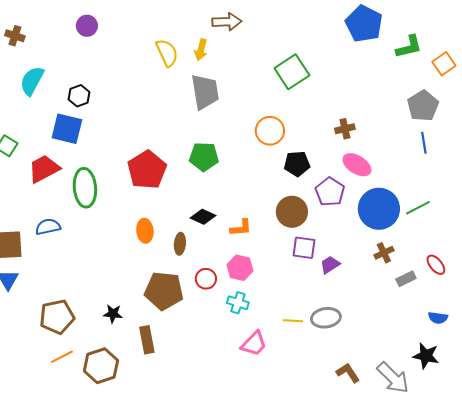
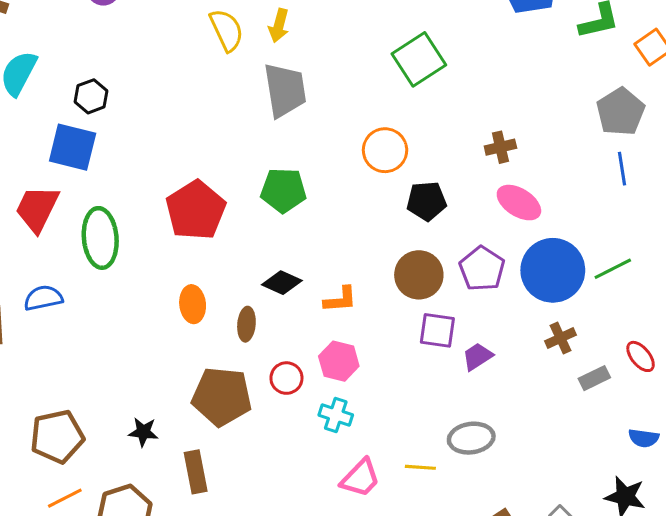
red trapezoid: (44, 169) -> (37, 209), turned -36
purple pentagon: (330, 192) -> (482, 269), moved
yellow line: (293, 321) -> (420, 467), moved

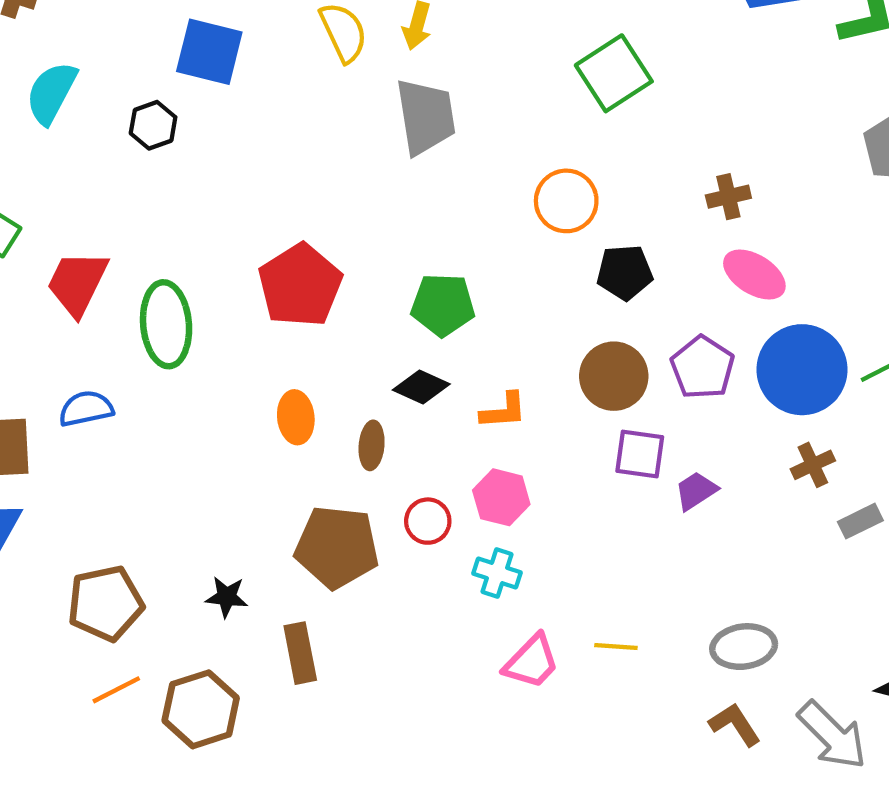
blue square: (73, 147) -> (209, 52), moved
green pentagon: (283, 190) -> (443, 305), moved
gray ellipse: (471, 438) -> (744, 647), moved

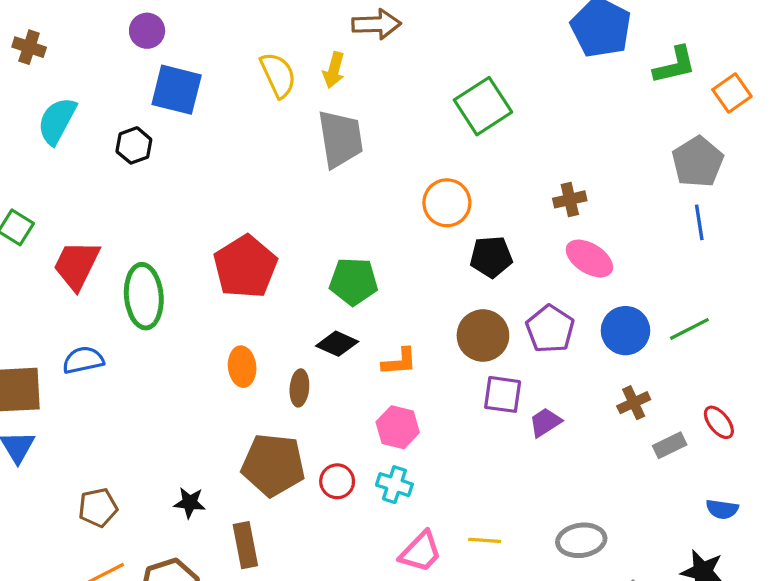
blue circle: (802, 370) -> (625, 331), size x0.7
red circle: (428, 521) -> (337, 481), moved
brown pentagon: (105, 603) -> (98, 508), size x0.7

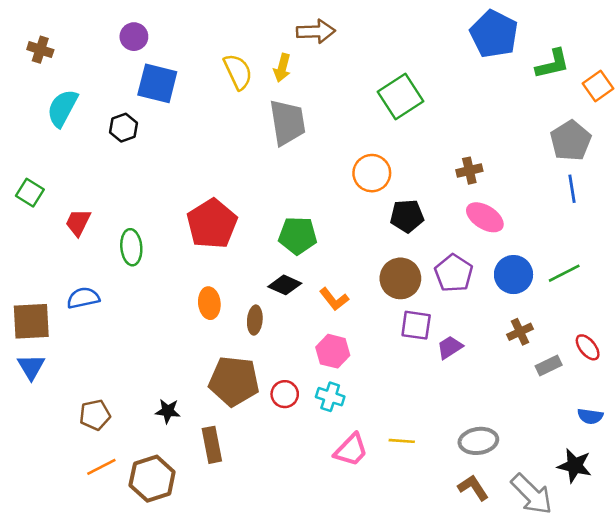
red trapezoid: (77, 265) -> (78, 223), size x0.7
green ellipse: (144, 296) -> (131, 247), size x0.7
orange L-shape: (399, 362) -> (334, 299), turned 56

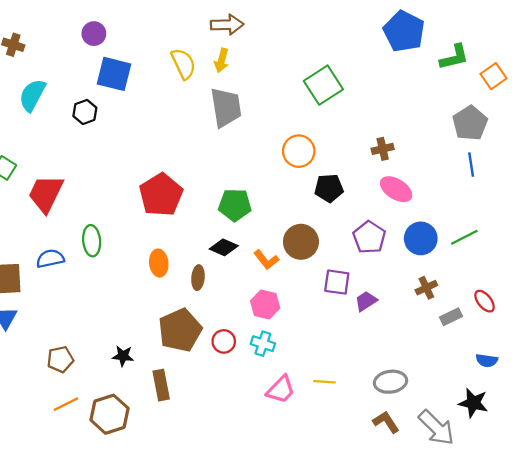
brown arrow: (316, 31) -> (227, 25), moved
red trapezoid: (78, 223) -> (46, 194), size x1.6
green ellipse: (131, 247) -> (92, 241), moved
brown circle: (400, 278) -> (301, 242), moved
brown pentagon: (234, 381) -> (180, 330), turned -30

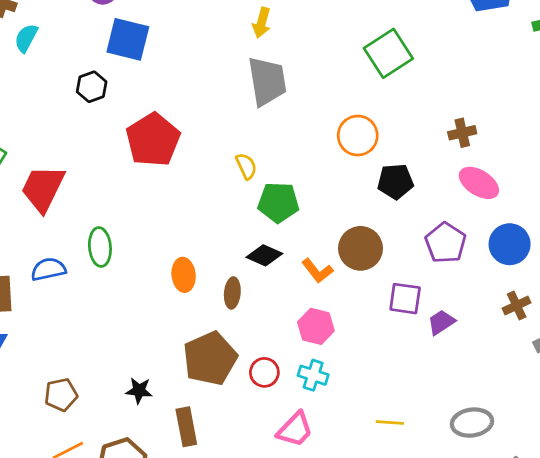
yellow semicircle: (183, 64) -> (246, 166), moved, size x0.7
cyan semicircle: (32, 95) -> (26, 38), moved, size x0.7
red pentagon: (161, 195) -> (153, 140), moved
pink trapezoid: (281, 390) -> (295, 430), moved

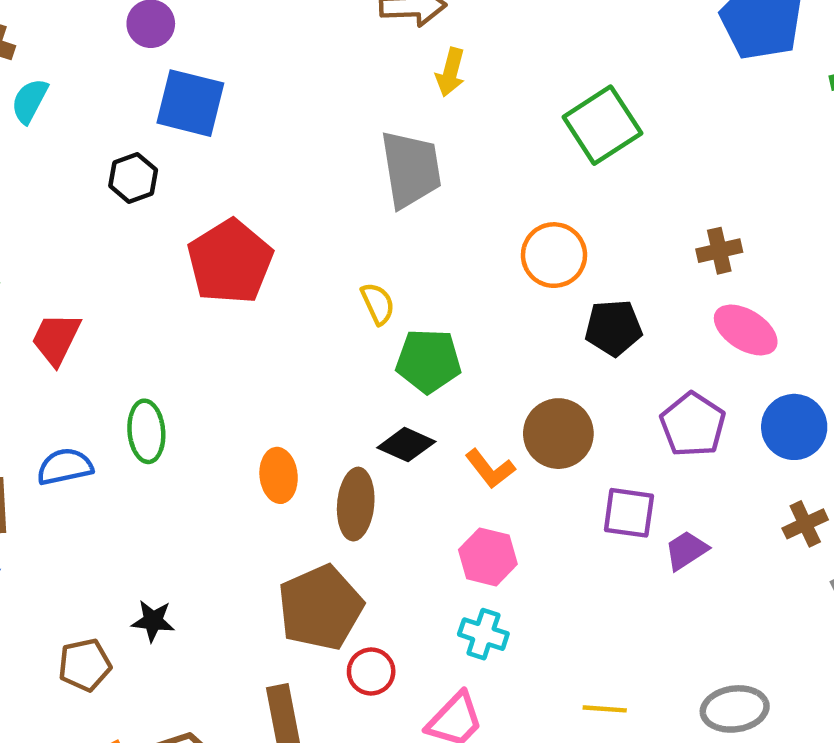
yellow arrow: (262, 23) -> (450, 72), moved
red trapezoid: (43, 188) -> (56, 339), size x0.7
brown ellipse: (232, 293) -> (356, 504), size x1.4
red circle: (264, 372) -> (371, 672), moved
black star: (139, 390) -> (153, 621), moved

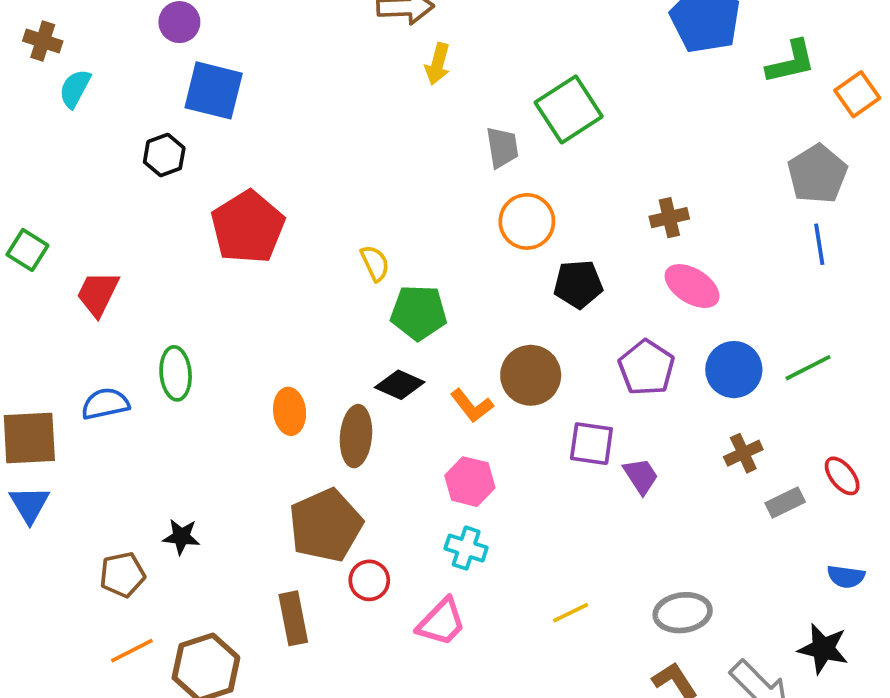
gray trapezoid: (411, 169) -> (502, 147), moved, size x0.6
purple trapezoid: (686, 550) -> (641, 476), turned 90
yellow line: (605, 709) -> (571, 613), turned -30

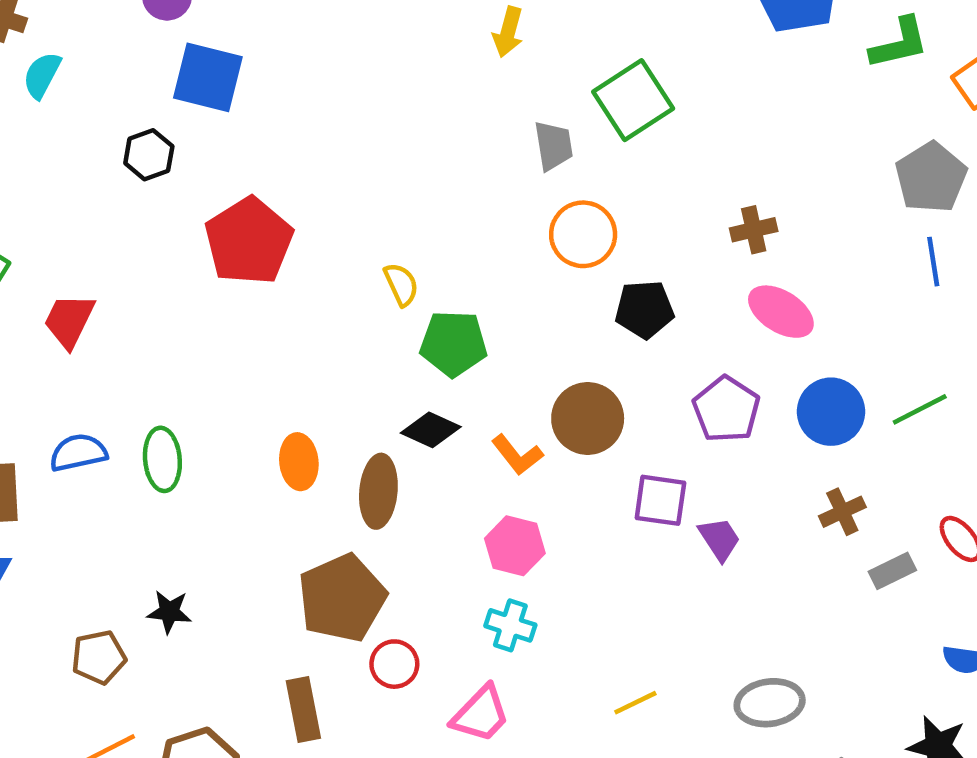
yellow arrow: (438, 64) -> (508, 32), moved
green ellipse: (176, 373) -> (162, 459), moved

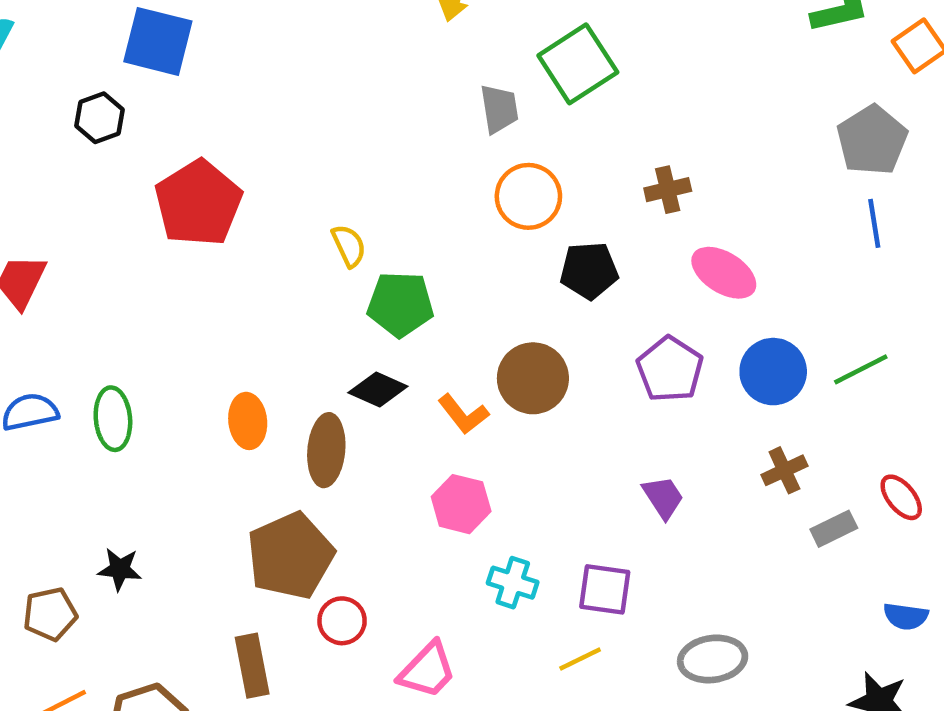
brown cross: (754, 230) -> (668, 190), moved
purple square: (660, 500) -> (605, 589), moved
cyan cross: (510, 625) -> (513, 583), moved

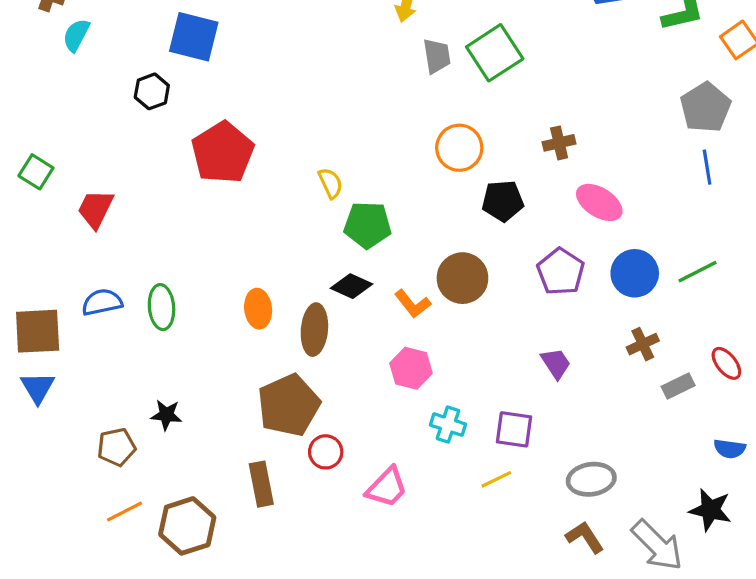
gray trapezoid: (499, 109) -> (437, 56), moved

